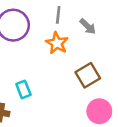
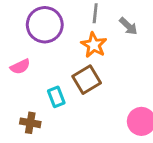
brown square: (88, 75) -> (87, 80), moved

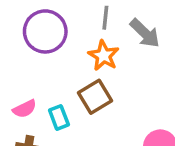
gray arrow: (128, 26) -> (145, 33), size x1.4
pink semicircle: (20, 67) -> (25, 109), moved

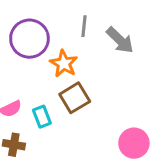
orange star: (104, 56) -> (64, 64), moved

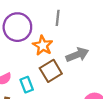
gray arrow: (120, 40) -> (77, 55), moved, turned -65

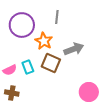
brown square: (51, 71) -> (51, 63), turned -36
cyan rectangle: (27, 85) -> (28, 67), moved

